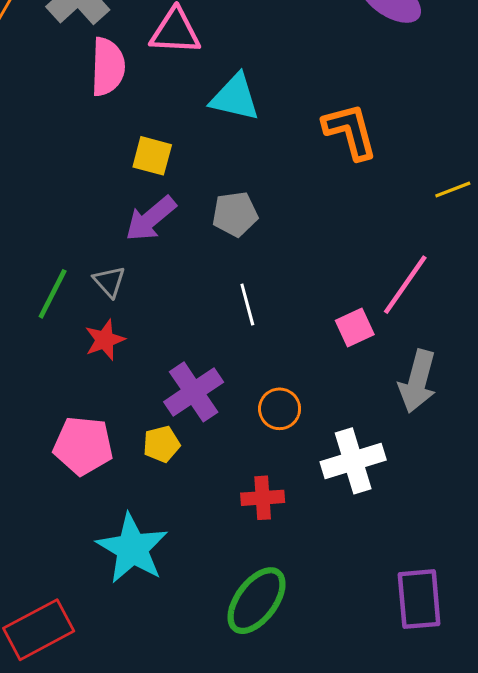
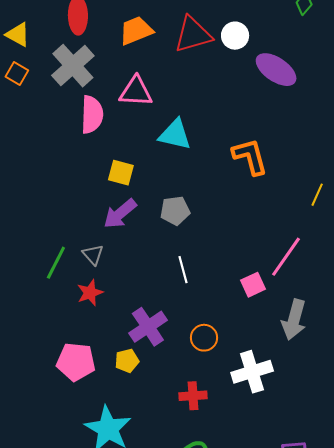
yellow line: (453, 190) -> (317, 195), turned -45

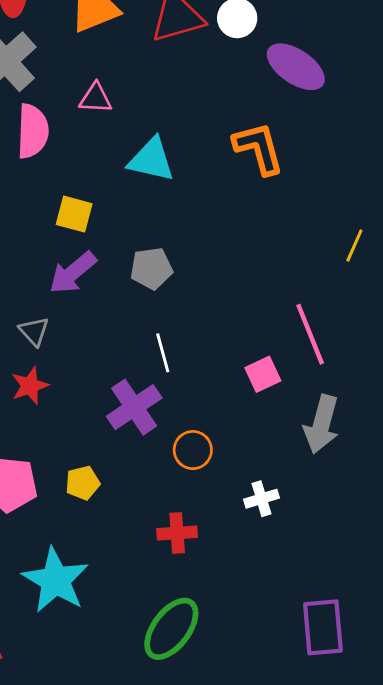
pink triangle: (136, 92) -> (96, 98), size x0.7
orange L-shape: (250, 157) -> (259, 148), moved
pink line: (286, 257) -> (310, 334), turned -57
purple cross: (148, 327) -> (134, 407), moved
white cross: (252, 372) -> (261, 499), size x0.6

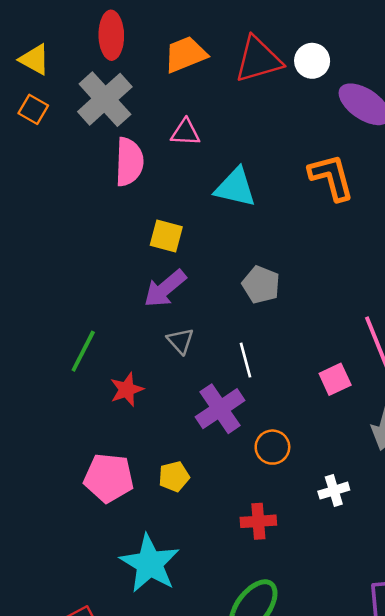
gray pentagon: (151, 268) -> (261, 285), moved, turned 30
gray triangle: (34, 331) -> (180, 341), moved

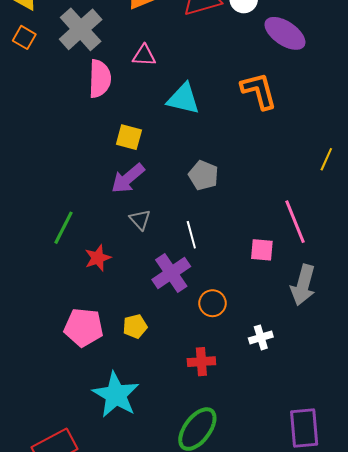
pink square: (335, 379) -> (262, 250), turned 30

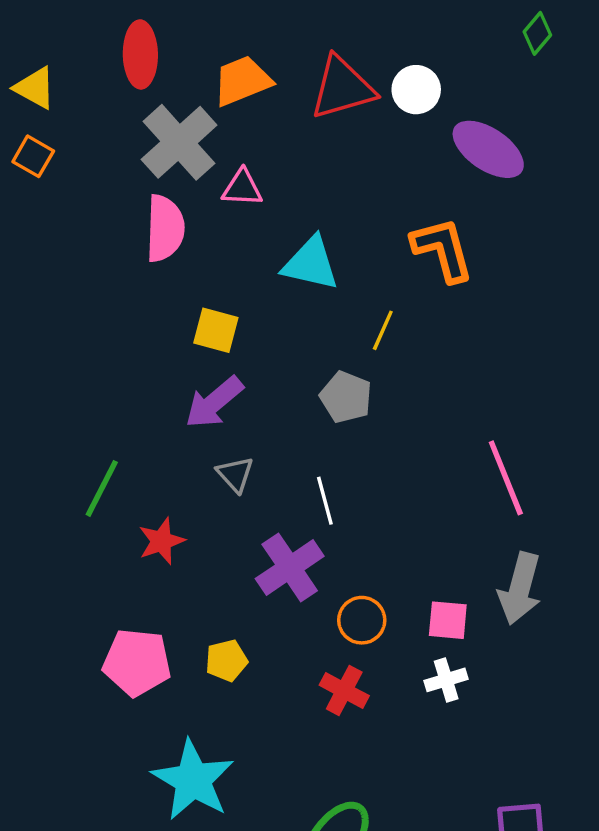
gray cross: (81, 29) -> (179, 142), moved
yellow line: (326, 159) -> (383, 330), moved
pink square: (262, 250) -> (448, 620), moved
red cross: (201, 362) -> (344, 690), moved, turned 32

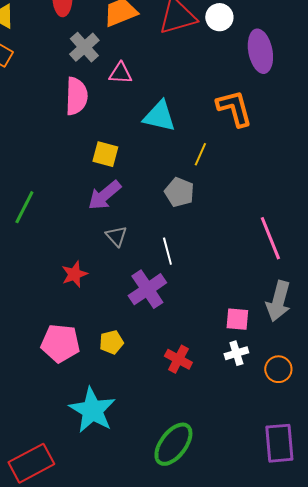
gray cross: (179, 142) -> (84, 47), size x0.7
purple ellipse: (488, 149) -> (260, 51), turned 45
green line: (102, 488) -> (24, 207), moved
orange circle: (362, 620) -> (278, 369), moved

